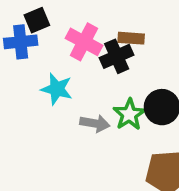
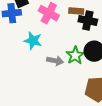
black cross: (117, 56) -> (88, 21), moved, turned 36

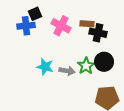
cyan star: (33, 41) -> (45, 67), moved

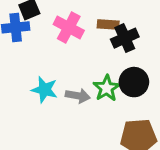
black cross: (98, 33) -> (125, 38), turned -36

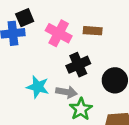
black cross: (125, 38) -> (78, 65), moved
green star: (107, 88) -> (81, 109), moved

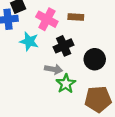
cyan star: (38, 87) -> (29, 41), moved

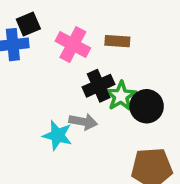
cyan star: (29, 41) -> (57, 135), moved
green star: (66, 84) -> (121, 96), moved

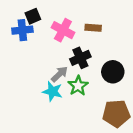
green star: (121, 96) -> (78, 86), moved
gray arrow: (83, 122) -> (60, 74), moved, turned -54

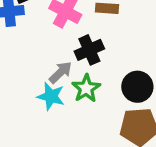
black circle: (113, 72) -> (137, 87), moved

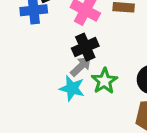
black cross: (89, 50) -> (85, 47), moved

